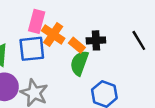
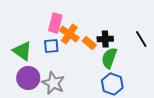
blue square: (32, 49) -> (51, 46), size x0.7
green semicircle: (79, 63) -> (109, 58), moved

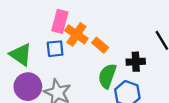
black cross: (105, 39) -> (136, 62), moved
green semicircle: (109, 58) -> (107, 76), moved

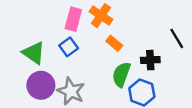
orange cross: (76, 34) -> (101, 16), moved
blue square: (55, 49) -> (69, 47), turned -30

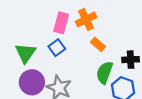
orange cross: (101, 16) -> (86, 19), turned 30
green triangle: (34, 53) -> (25, 53), turned 30

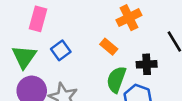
orange cross: (86, 19) -> (129, 18), moved
pink rectangle: (61, 23) -> (38, 19), moved

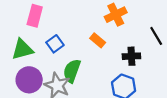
green triangle: (24, 57) -> (22, 49), turned 40
green semicircle: (116, 79) -> (72, 71), moved

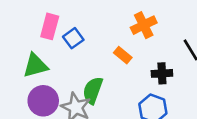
blue square: (55, 44) -> (73, 38), moved

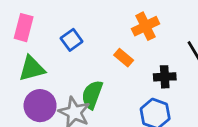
pink rectangle: (50, 26) -> (24, 28), moved

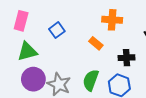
orange cross: (146, 26) -> (112, 20), turned 30
green semicircle: (92, 95) -> (91, 80), moved

